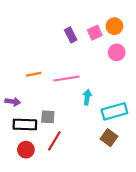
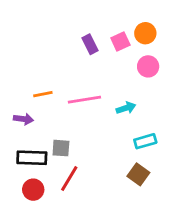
cyan arrow: (87, 97) -> (126, 108), moved, turned 64
purple arrow: (13, 102) -> (24, 119), moved
cyan rectangle: (114, 111) -> (145, 141), size x0.7

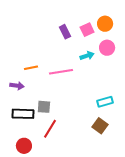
cyan arrow: (126, 108) -> (87, 56), moved
red circle: (33, 190) -> (24, 146), moved

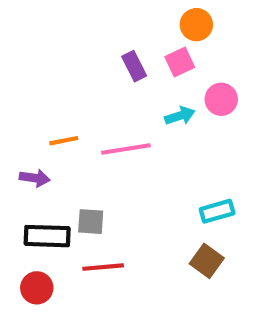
orange circle: (105, 24) -> (196, 25), moved
red line: (50, 129) -> (103, 267), turned 54
red circle: (24, 146) -> (37, 288), moved

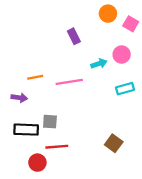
pink square: (180, 62) -> (131, 24), moved, turned -35
cyan rectangle: (217, 211) -> (125, 89), moved
red circle: (37, 288) -> (37, 163), moved

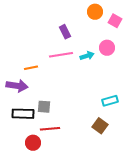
pink line: (69, 82) -> (61, 55), moved
cyan rectangle: (125, 89) -> (110, 101), moved
purple arrow: (19, 98) -> (17, 86), size x1.5

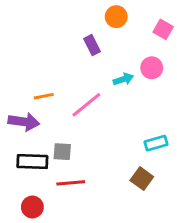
orange circle: (95, 12) -> (116, 17), moved
pink line: (61, 55) -> (86, 105), moved, turned -30
red circle: (33, 143) -> (32, 207), moved

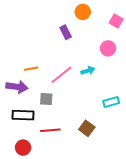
cyan arrow: (123, 79) -> (88, 71), moved
gray square: (62, 152) -> (46, 99), moved
brown square: (142, 179) -> (87, 128), moved

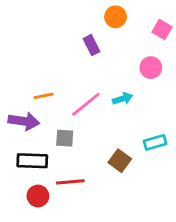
brown square: (87, 128) -> (120, 161), moved
red circle: (23, 148) -> (38, 196), moved

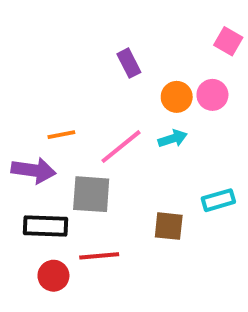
orange circle: (116, 17) -> (177, 97), moved
gray square: (65, 138) -> (91, 194), size x1.5
brown square: (120, 161) -> (169, 226), turned -30

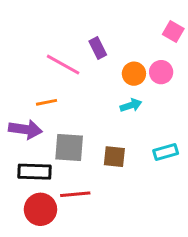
pink line: (121, 147) -> (63, 65), moved, turned 68
brown square: (169, 226) -> (114, 157), moved
red circle: (53, 276) -> (40, 209), size x1.4

